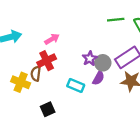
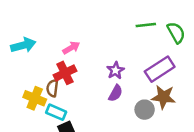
gray circle: (103, 63) -> (145, 110), moved
purple semicircle: (98, 78) -> (116, 93), moved
cyan rectangle: (76, 86) -> (56, 112), moved

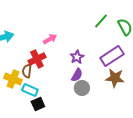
green line: (146, 25) -> (101, 21), turned -42
pink arrow: (71, 48) -> (50, 39), moved
gray circle: (145, 110) -> (82, 88), moved

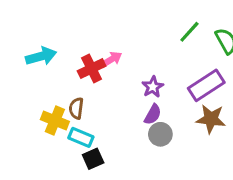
red cross: (37, 59) -> (92, 69), moved

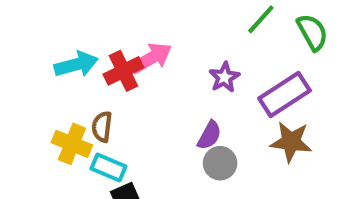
cyan arrow: (41, 56) -> (76, 64), moved
pink arrow: (111, 59) -> (151, 58), size x1.4
purple star: (153, 87) -> (224, 77), moved

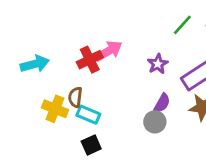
cyan arrow: (76, 64) -> (35, 64), moved
purple semicircle: (209, 135) -> (162, 103), moved
cyan rectangle: (108, 167) -> (88, 115), moved

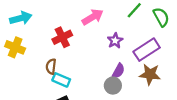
pink arrow: (109, 51) -> (93, 17), moved
cyan arrow: (35, 64) -> (21, 18), moved
yellow cross: (55, 109) -> (15, 47), moved

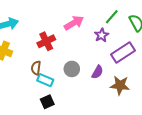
purple star: (115, 41) -> (102, 35), moved
brown star: (150, 74) -> (120, 85), moved
gray circle: (113, 86) -> (72, 69), moved

